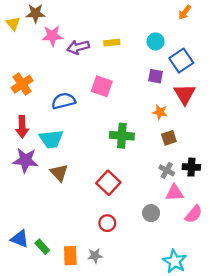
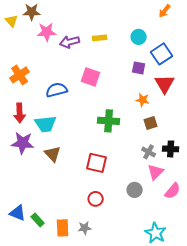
red square: (108, 183) -> (97, 163), turned -30
pink triangle: (175, 193) -> (156, 172), turned -42

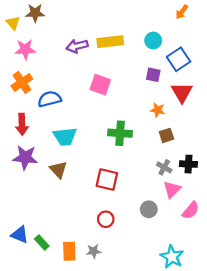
pink star: (47, 32) -> (25, 49), moved
yellow rectangle: (100, 38) -> (110, 42), size x1.6
blue semicircle: (57, 90) -> (49, 99), moved
cyan trapezoid: (46, 124) -> (65, 137), moved

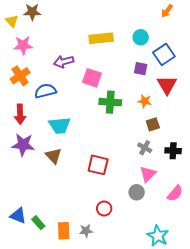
purple arrow: (77, 46) -> (64, 62), moved
green cross: (120, 133) -> (110, 102), moved
gray cross: (164, 167) -> (145, 148), moved
pink triangle: (172, 189) -> (148, 174), moved
red circle: (106, 219) -> (104, 209), moved

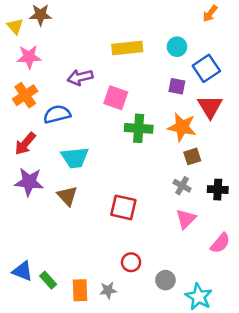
orange star: (145, 101) -> (182, 127), size x1.6
red arrow: (20, 114) -> (25, 144), turned 42
gray circle: (137, 192) -> (165, 280), moved

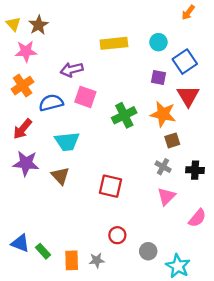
brown star: (40, 15) -> (39, 25), moved, turned -30
pink square: (116, 98) -> (85, 97), moved
green cross: (139, 128) -> (124, 115), turned -30

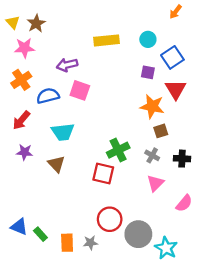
green cross: (124, 115) -> (118, 150), moved
purple star: (26, 163) -> (24, 152), size x0.7
red circle: (117, 235) -> (110, 219), size x1.5
gray circle: (148, 251) -> (138, 234), size x1.6

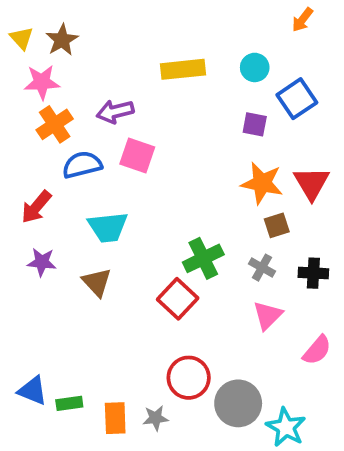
orange cross: (21, 80) -> (55, 124), moved
red triangle: (176, 89) -> (312, 183), moved
red square: (103, 173) -> (178, 299), turned 30
green rectangle: (40, 234) -> (69, 403), turned -56

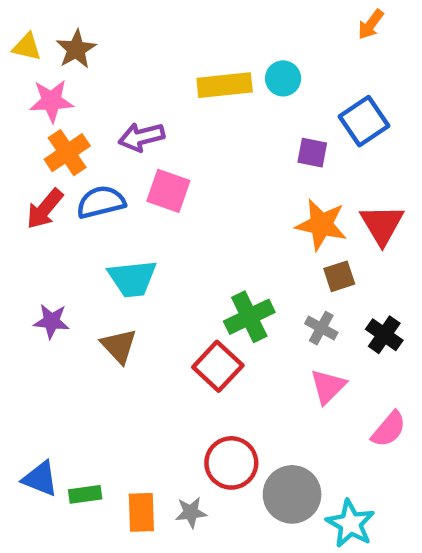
yellow triangle: (22, 38) -> (27, 47), turned -35
cyan circle: (255, 67) -> (283, 78), moved
red arrow: (36, 207) -> (45, 209), moved
black cross: (313, 273) -> (384, 335), turned 32

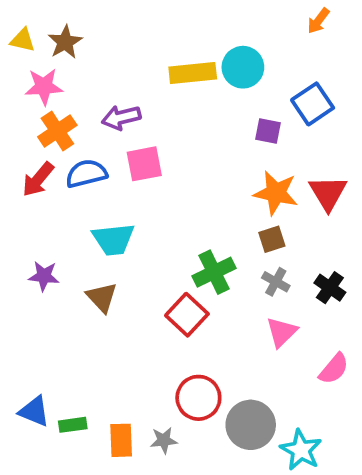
cyan circle: (283, 78) -> (243, 67), size x1.4
pink square: (168, 191) -> (144, 164), turned -30
brown square: (339, 276) -> (272, 239), moved

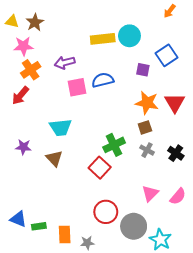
blue semicircle: (86, 174) -> (103, 80), moved
pink triangle: (282, 332) -> (150, 193), moved
gray star: (164, 440) -> (87, 243), moved

